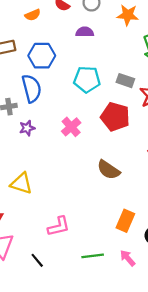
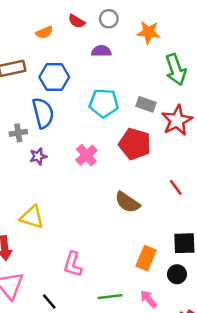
pink L-shape: (59, 226) -> (73, 264), turned 120

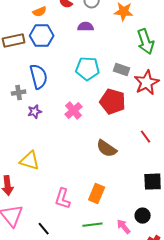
blue hexagon: (54, 77) -> (42, 36), moved
orange rectangle: (146, 258) -> (97, 194), moved
black circle: (177, 274) -> (143, 216), moved

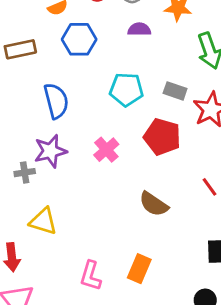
purple semicircle: (86, 27) -> (139, 29), moved
blue hexagon: (42, 36) -> (79, 39), moved
gray cross: (19, 93) -> (25, 173), moved
purple star: (35, 112) -> (50, 151), size x1.6

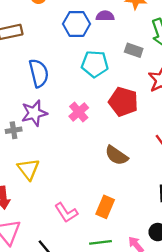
blue hexagon: (79, 39) -> (76, 24), moved
gray rectangle: (175, 91) -> (134, 50), moved
yellow triangle: (43, 221) -> (28, 169), turned 35
pink L-shape: (91, 276) -> (66, 213), turned -50

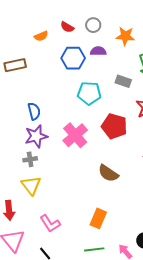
blue semicircle: (39, 73) -> (34, 111), moved, size x0.7
pink cross: (79, 112) -> (75, 135), size x1.4
gray cross: (14, 130) -> (30, 159), moved
pink L-shape: (66, 213) -> (50, 223), moved

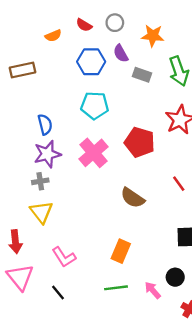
purple semicircle: (98, 51) -> (121, 53), turned -119
gray rectangle: (123, 81) -> (142, 75), moved
cyan pentagon: (89, 93) -> (95, 106), moved

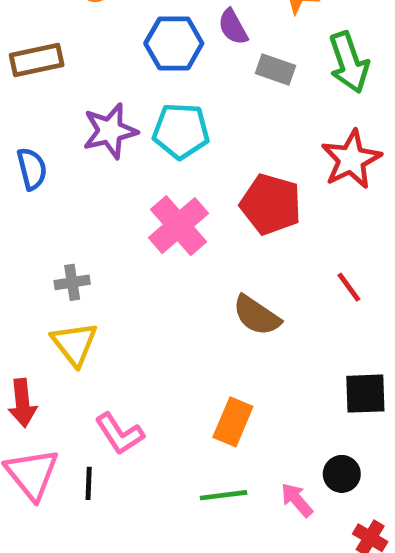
blue semicircle: (45, 124) -> (32, 169), moved
purple star: (47, 154) -> (110, 131), moved
black line: (58, 293) -> (89, 483), moved, turned 42

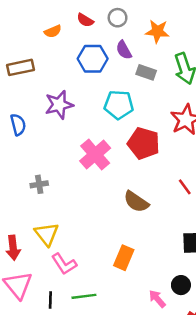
cyan pentagon: (181, 131) -> (119, 105), moved
yellow triangle: (74, 344) -> (47, 234), moved
black line: (89, 483) -> (50, 300), moved
green line: (223, 495) -> (84, 296), moved

